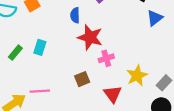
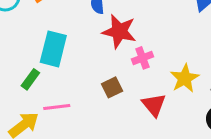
cyan rectangle: (40, 47) -> (53, 49), size x1.6
green rectangle: (15, 53) -> (30, 79), moved

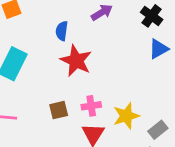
pink cross: (142, 58) -> (91, 106), moved

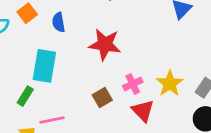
blue semicircle: (62, 31) -> (59, 22), moved

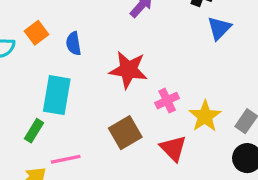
pink cross: (133, 84) -> (167, 101), moved
brown square: (102, 97) -> (125, 133), size x1.4

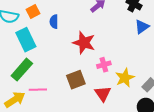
cyan rectangle: (57, 95) -> (26, 40), moved, turned -45
green rectangle: (34, 131) -> (22, 70), size x1.6

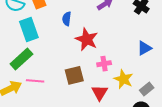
blue semicircle: (54, 22) -> (67, 19), moved
blue triangle: (142, 27) -> (144, 48), moved
yellow star: (125, 78) -> (124, 79), turned -30

